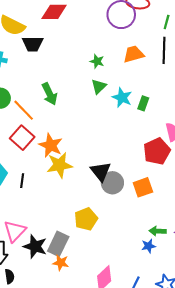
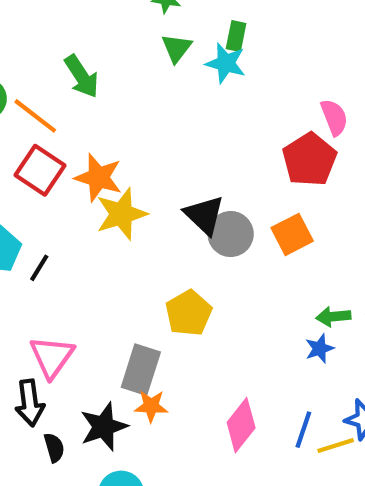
green rectangle: (143, 103) -> (236, 36), moved
black line: (22, 181) -> (39, 268), moved, turned 32
black star: (35, 246) -> (104, 427), moved, turned -30

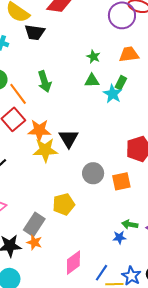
green triangle: (177, 48) -> (92, 81), turned 35
orange star: (98, 178) -> (39, 130), turned -30
black triangle: (204, 215) -> (69, 138), moved

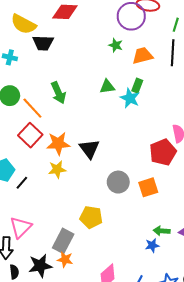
green star: (93, 57) -> (116, 45), moved
yellow star: (45, 150) -> (57, 169), moved, size x0.7
yellow pentagon: (64, 204) -> (91, 217), turned 30

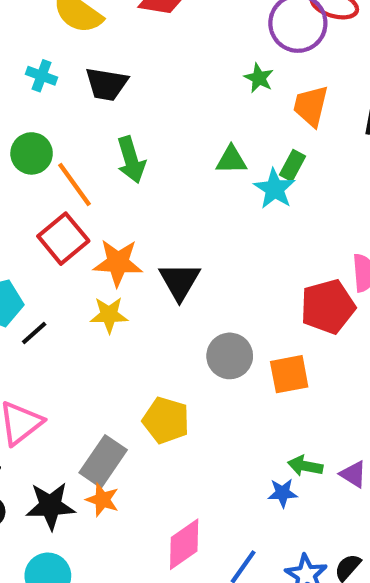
black trapezoid: (43, 43) -> (107, 84), moved
orange trapezoid: (143, 56) -> (311, 106), turned -70

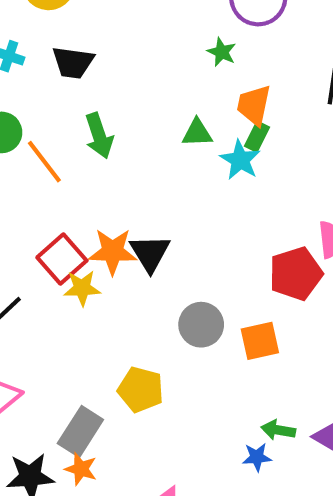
orange trapezoid: (311, 106) -> (254, 105), moved
red square: (63, 239) -> (62, 259), moved
orange star: (118, 263) -> (113, 252), moved

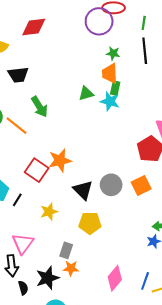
green star: (222, 52) -> (113, 53), moved
black triangle: (150, 253) -> (83, 190), moved
yellow star: (82, 288) -> (49, 212), moved
gray rectangle: (80, 431) -> (66, 250), size x0.7

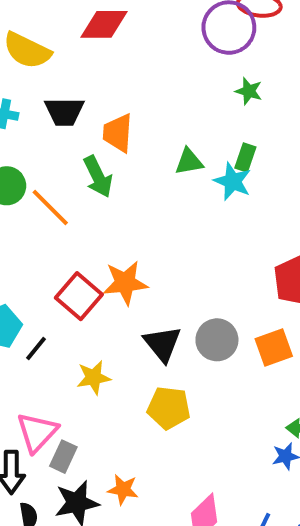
orange trapezoid: (110, 73) -> (118, 133), moved
gray rectangle: (66, 250) -> (63, 457), moved

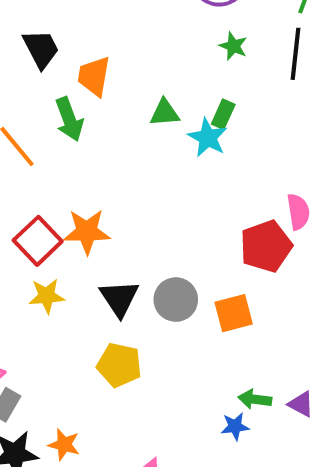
black trapezoid: (64, 112) -> (41, 49), turned -123
yellow star: (94, 377) -> (47, 296), moved

